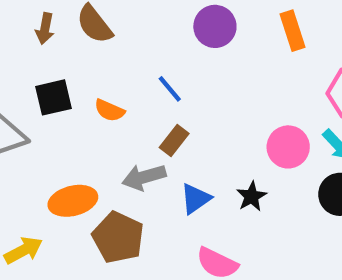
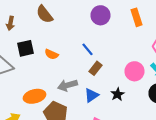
brown arrow: (45, 29) -> (10, 23), moved
blue line: (170, 89) -> (88, 49), moved
brown rectangle: (174, 141) -> (96, 68), moved

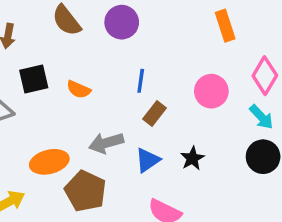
purple circle: (100, 15) -> (122, 22), moved
blue line: (88, 49) -> (141, 81), turned 48
pink circle: (134, 71) -> (211, 91), moved

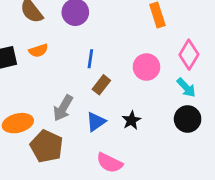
orange semicircle: (79, 89) -> (38, 51), moved, turned -42
gray arrow: (106, 143) -> (63, 108), turned -44

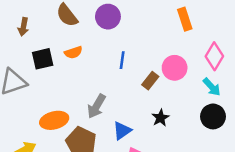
brown rectangle: (101, 85) -> (150, 81), moved
blue triangle: (96, 122) -> (122, 131), moved

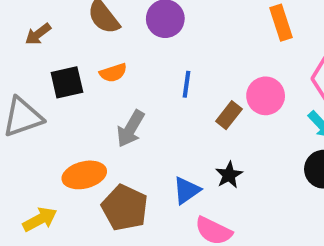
brown arrow: (23, 27) -> (38, 34), turned 42
gray arrow: (96, 106) -> (131, 129), moved
black star: (160, 118) -> (229, 175), moved

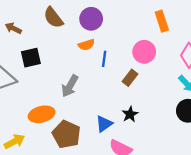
brown arrow: (38, 34) -> (13, 28), turned 63
orange semicircle: (113, 73) -> (86, 45), moved
pink circle: (266, 96) -> (144, 52), moved

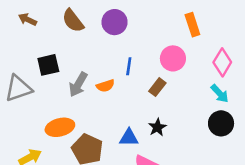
brown arrow: (13, 28) -> (27, 19), moved
orange semicircle: (86, 45) -> (105, 86), moved
gray arrow: (70, 86) -> (78, 84), moved
blue triangle: (104, 124) -> (129, 138), turned 36

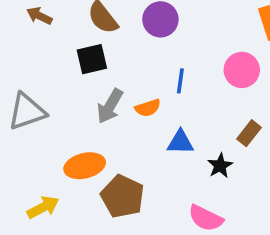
black square: (48, 65) -> (92, 59), moved
brown rectangle: (157, 87) -> (249, 133), moved
blue triangle: (129, 138) -> (180, 142), moved

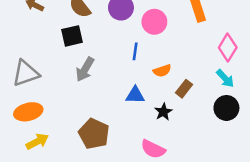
pink circle: (242, 70) -> (154, 22), moved
orange semicircle: (148, 108) -> (162, 71), moved
orange ellipse: (85, 166) -> (28, 112), moved

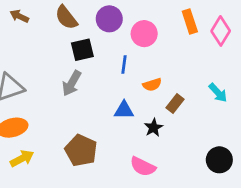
black square: (72, 36) -> (82, 50), moved
pink diamond: (228, 47) -> (221, 31), moved
black circle: (226, 108) -> (219, 160), moved

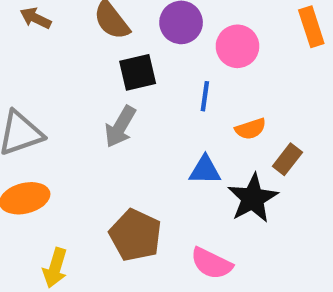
black star: (154, 128) -> (253, 198), size x1.6
yellow arrow: (22, 158) -> (55, 268), moved, turned 135
pink semicircle: (143, 167) -> (211, 263), moved

